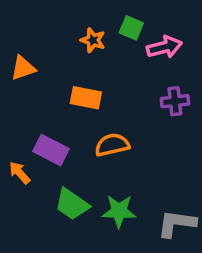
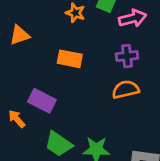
purple cross: (175, 101) -> (127, 56), moved
orange semicircle: (112, 145) -> (126, 90), moved

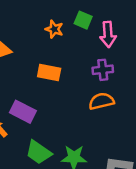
pink arrow: (133, 18) -> (108, 34), turned 100

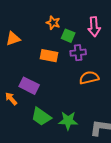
green square: (83, 20) -> (68, 36), moved
purple cross: (103, 70) -> (78, 53), moved

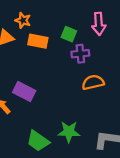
orange star: (53, 23) -> (23, 20), moved
orange rectangle: (49, 56) -> (38, 41), moved
green trapezoid: (41, 117) -> (38, 141), moved

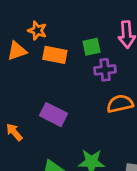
green square: (69, 34) -> (91, 47), turned -35
purple rectangle: (24, 92) -> (54, 115), moved

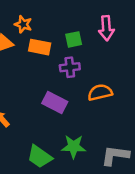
purple cross: (105, 70) -> (70, 67), moved
purple rectangle: (54, 115) -> (55, 102), moved

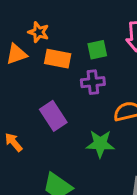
purple rectangle: (55, 102) -> (53, 116), moved, turned 30
green star: (74, 147) -> (100, 144), moved

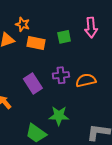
purple cross: (93, 82) -> (61, 75), moved
green star: (100, 144) -> (59, 116), moved

